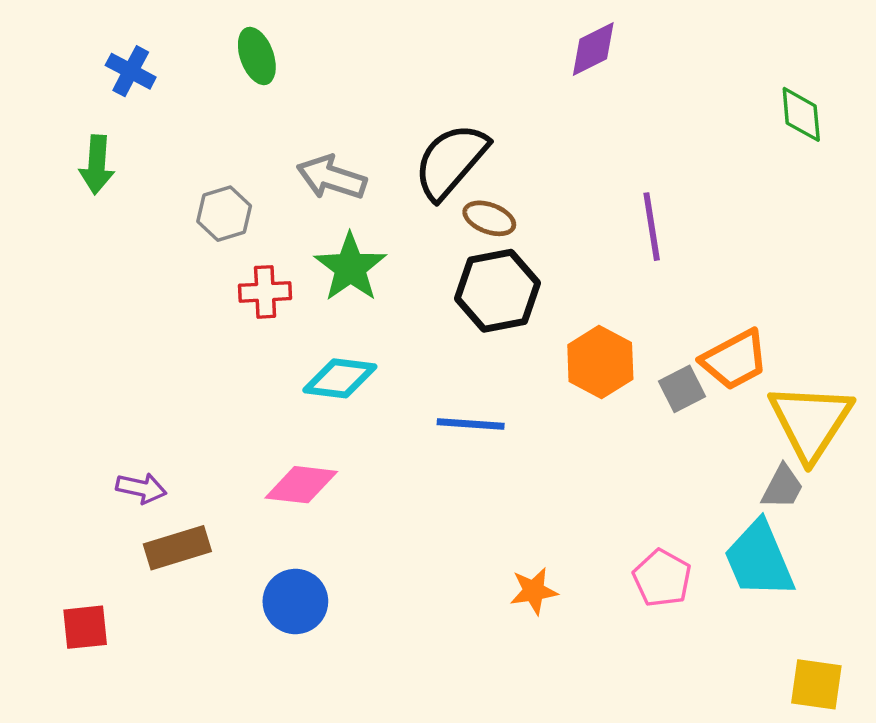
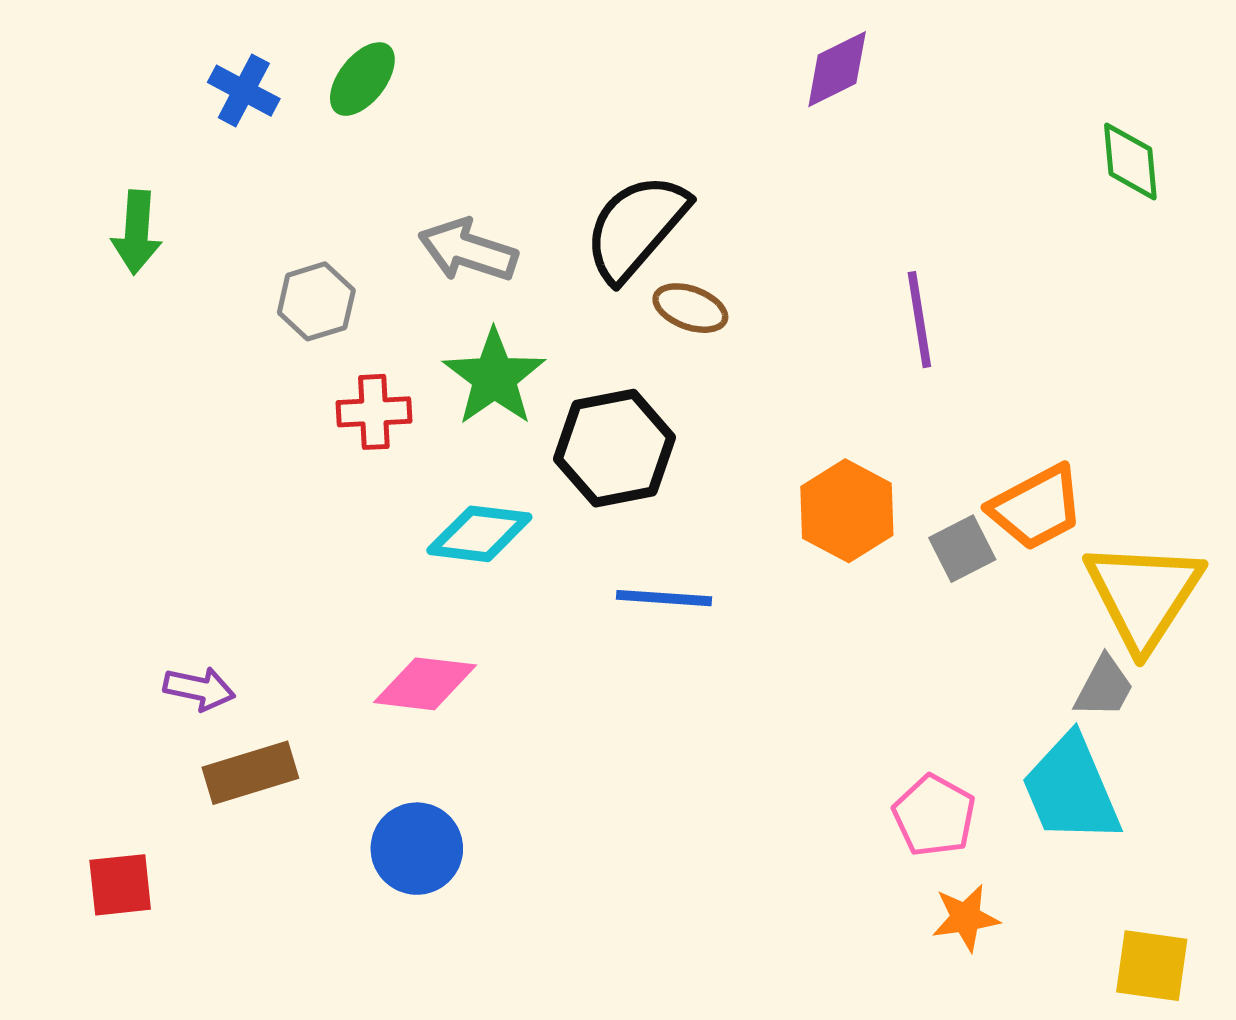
green ellipse: (257, 56) -> (362, 79), turned 58
blue cross: (131, 71) -> (244, 91), moved
black hexagon: (497, 291) -> (615, 448), moved
orange star: (534, 591) -> (966, 918), moved

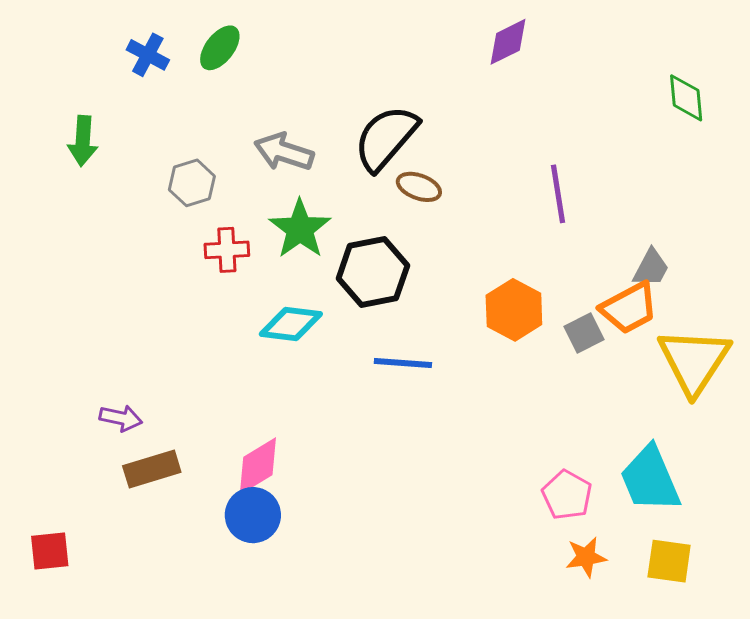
pink diamond: (425, 684) -> (258, 466), moved, turned -38
gray trapezoid: (1104, 687) -> (651, 268), moved
red square: (120, 885) -> (50, 551), moved
yellow square: (1152, 966) -> (669, 561), moved

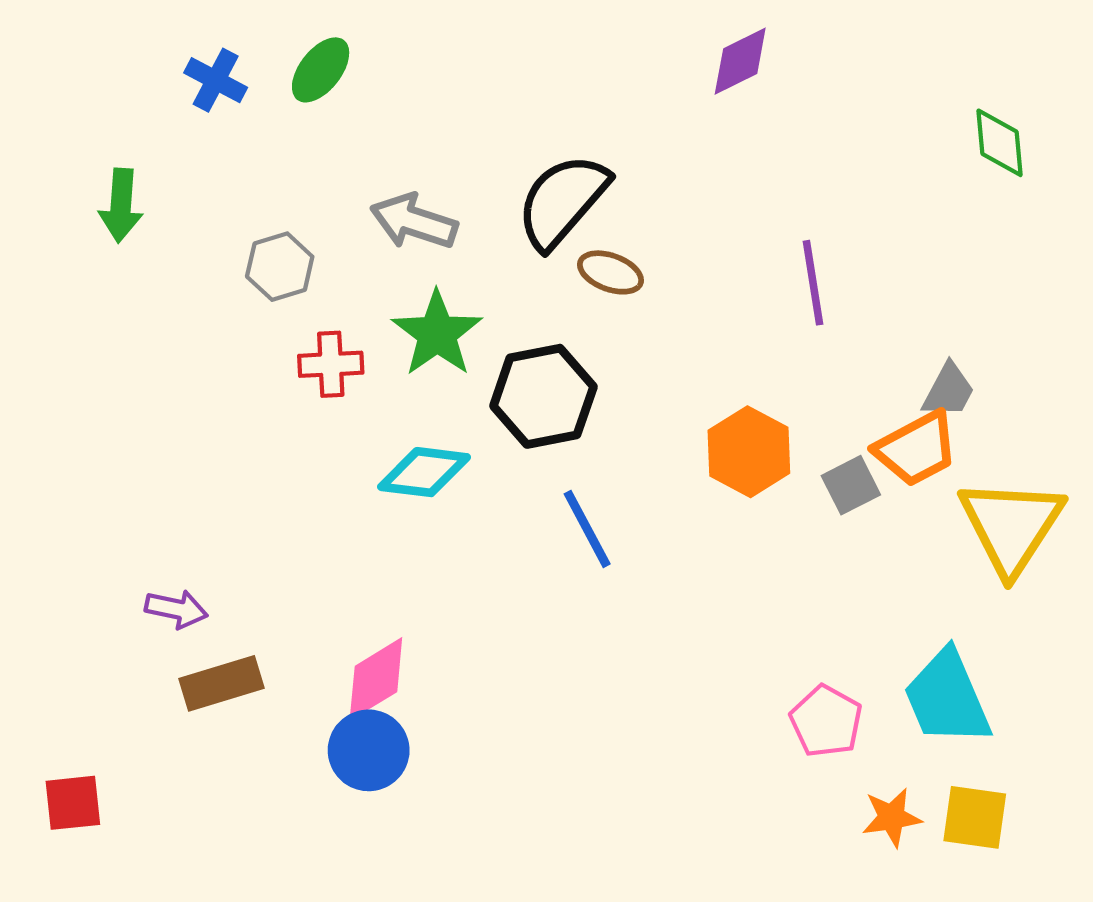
blue line: (403, 363) -> (587, 529), turned 58
orange star: (586, 557) -> (892, 817), moved

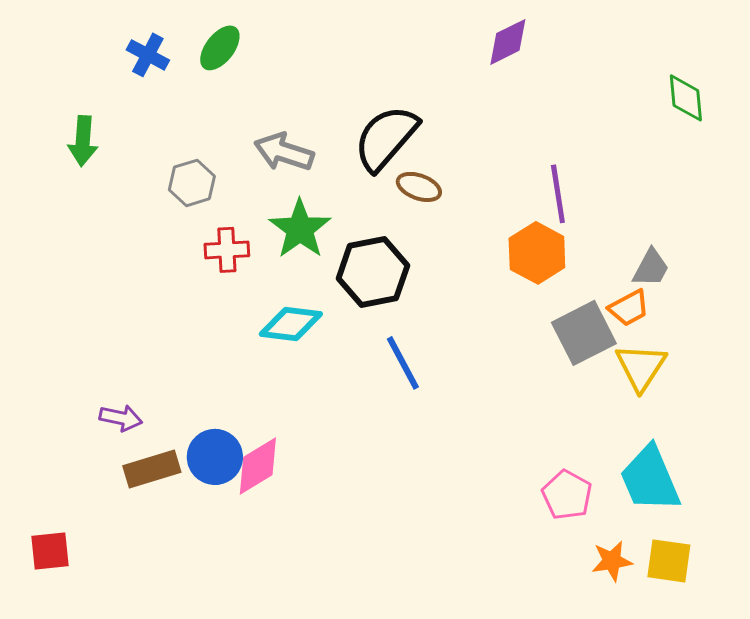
orange trapezoid: (916, 449) -> (629, 308), size x0.7
orange hexagon: (749, 452) -> (537, 253), moved
gray square: (851, 485) -> (584, 333), size x1.6
yellow triangle: (1011, 526) -> (641, 367), moved, size x0.7
blue circle: (369, 750) -> (215, 457), moved

